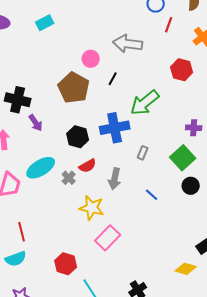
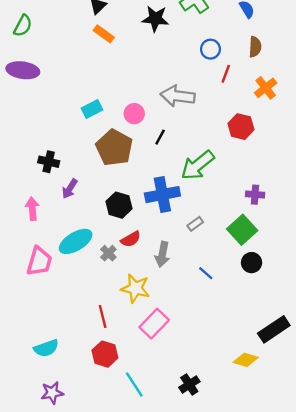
cyan rectangle: (45, 23) -> (92, 109), moved
black cross: (18, 100) -> (49, 162), size x0.7
purple arrow: (36, 123) -> (70, 189), turned 66
gray rectangle: (143, 153) -> (195, 224), turned 32
red line: (22, 232) -> (103, 317), moved

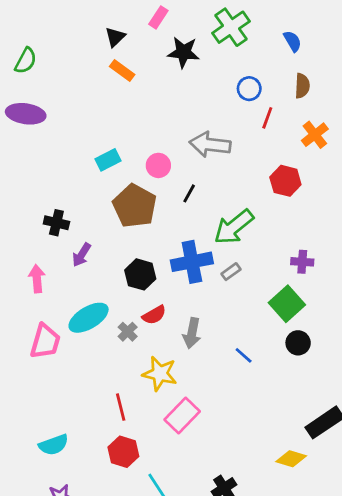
gray rectangle: (195, 224) -> (231, 272), moved

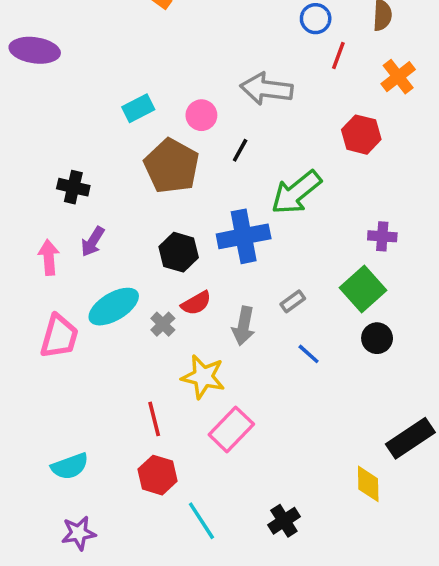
purple arrow: (82, 255) -> (93, 242), moved
gray rectangle: (231, 272) -> (293, 301), moved
yellow diamond: (291, 459) -> (368, 484), turned 72

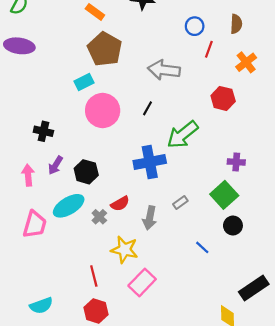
pink circle: (201, 115) -> (103, 111), moved, size x1.8
brown pentagon: (172, 166) -> (105, 49), moved
black hexagon: (179, 252) -> (86, 172), moved
blue line: (309, 354) -> (202, 247), moved

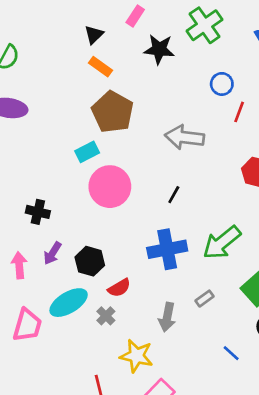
black line: (148, 108) -> (174, 195), moved
green arrow: (183, 135) -> (222, 243), moved
red semicircle: (120, 204) -> (119, 288), moved

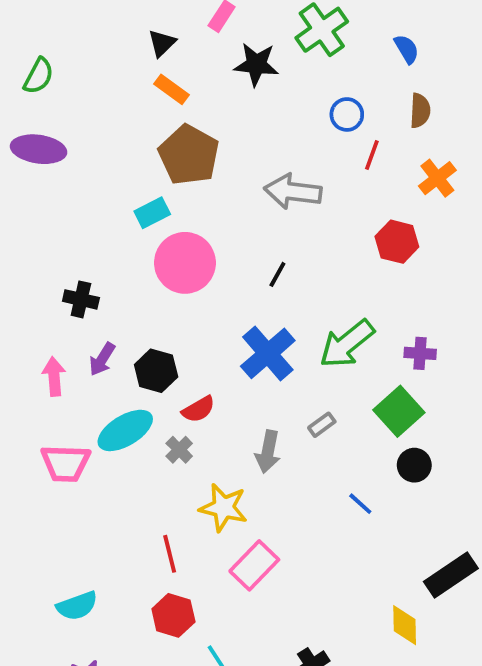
blue cross: (167, 249) -> (268, 353), turned -30
pink trapezoid: (27, 325) -> (66, 463), turned 76

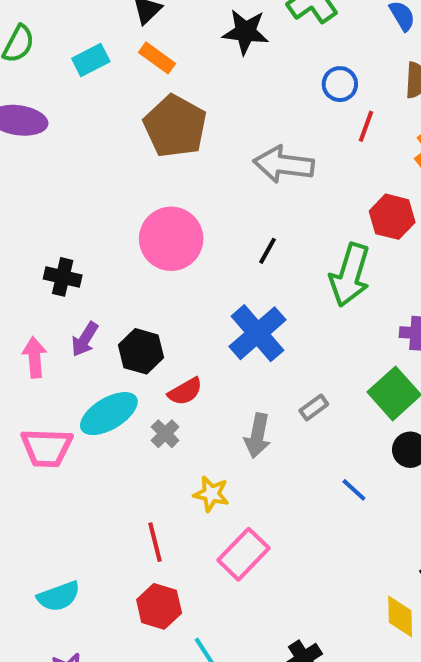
cyan rectangle: (152, 213) -> (91, 60), moved
green arrow: (347, 344) -> (350, 275), moved, turned -34
yellow star: (224, 508) -> (211, 494), size x0.7

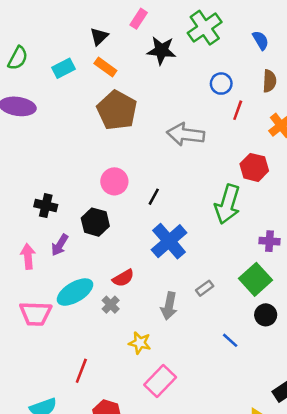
pink circle: (171, 239) -> (114, 181), size x0.7
black line: (268, 251) -> (154, 197), moved
black hexagon: (141, 351) -> (95, 222), moved
red line: (155, 542) -> (81, 371), moved, turned 35

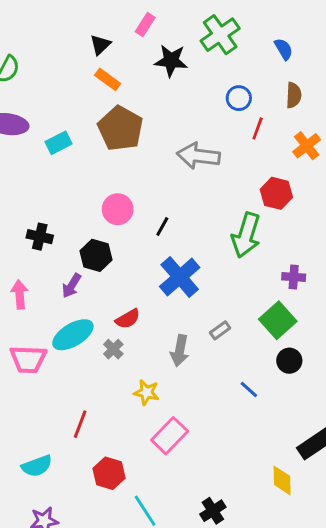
cyan rectangle: (64, 68) -> (58, 143), moved
purple arrow: (60, 245) -> (71, 286), moved

